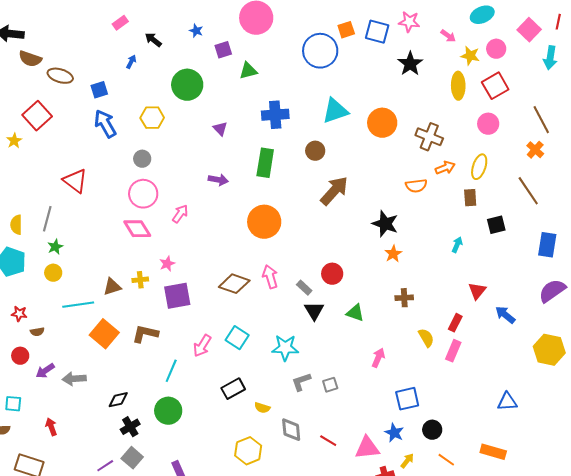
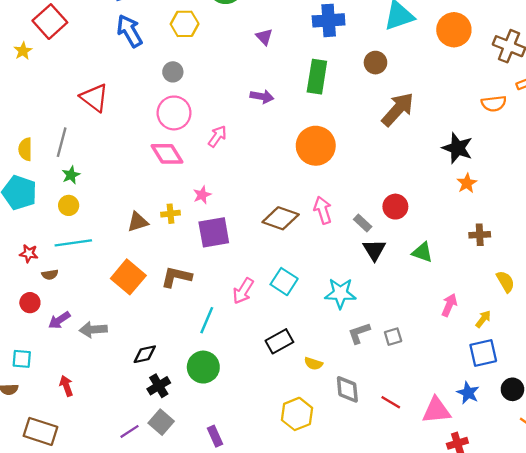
cyan line: (78, 305) -> (73, 243), moved
yellow arrow: (407, 461) -> (483, 319), moved

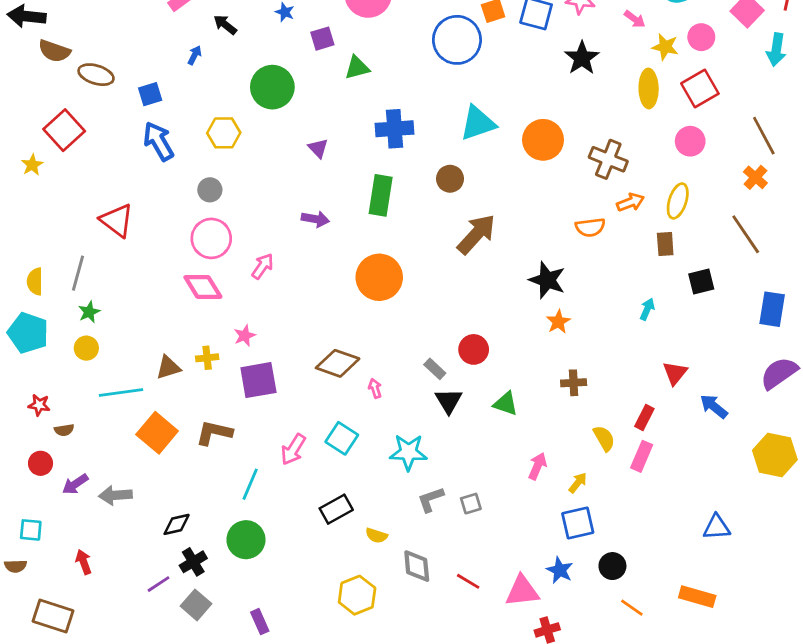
pink arrow: (323, 210) -> (375, 388), moved, size x0.6
cyan line: (73, 243) -> (121, 393), moved
purple line: (130, 431) -> (159, 584), moved

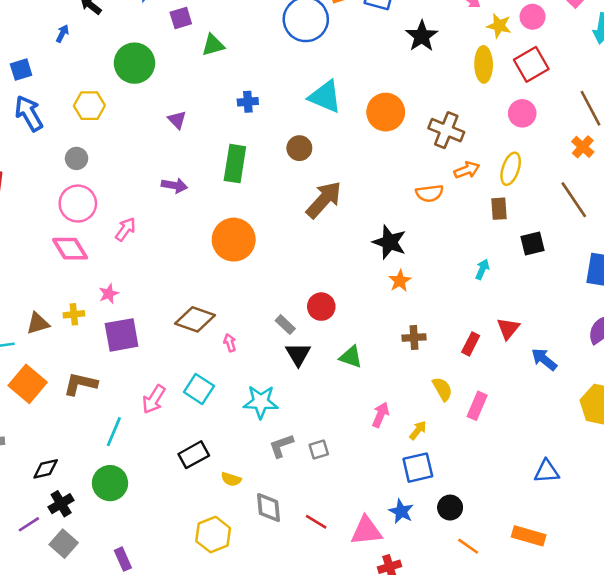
cyan triangle: (478, 123) -> (325, 97), turned 42
blue cross: (395, 129) -> (248, 102), size x0.6
red rectangle: (644, 417) -> (471, 344), moved

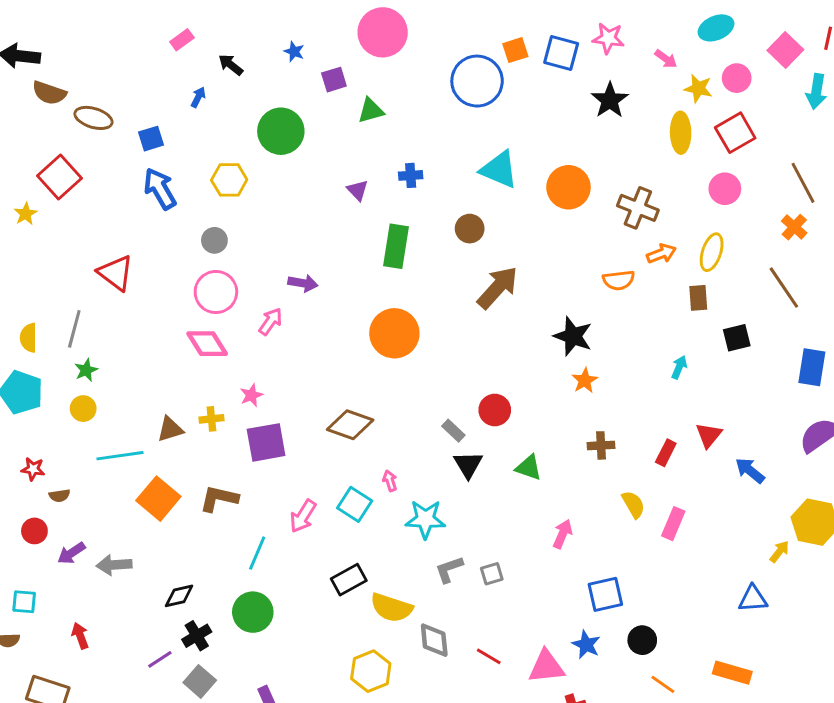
purple triangle: (177, 120) -> (358, 190), moved
purple arrow: (174, 185) -> (303, 283), moved
pink arrow: (230, 343) -> (390, 481), moved
yellow arrow: (418, 430) -> (779, 552), moved
yellow semicircle: (231, 479) -> (391, 608), size x1.8

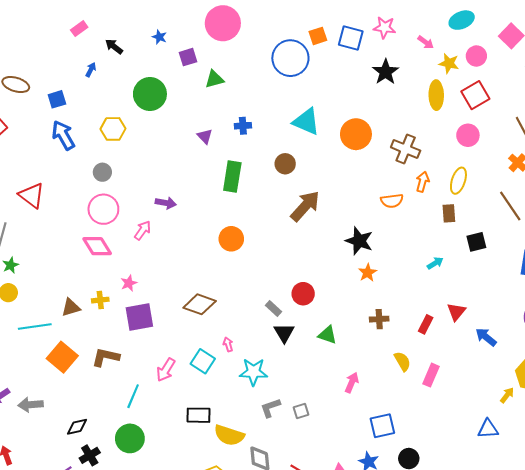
orange arrow: (661, 254) -> (423, 182), turned -54
orange circle: (394, 333) -> (231, 239), size x0.7
cyan arrow: (679, 367) -> (435, 263), turned 35
black rectangle: (349, 580) -> (199, 415), turned 30

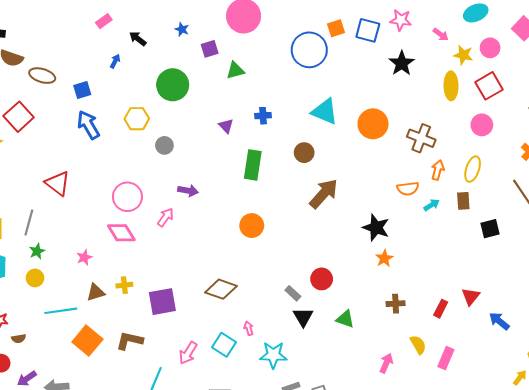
gray circle: (102, 172) -> (164, 145), moved
cyan arrow: (435, 263) -> (432, 205), moved
pink star: (129, 283) -> (84, 257), moved
pink arrow: (352, 382) -> (386, 363), moved

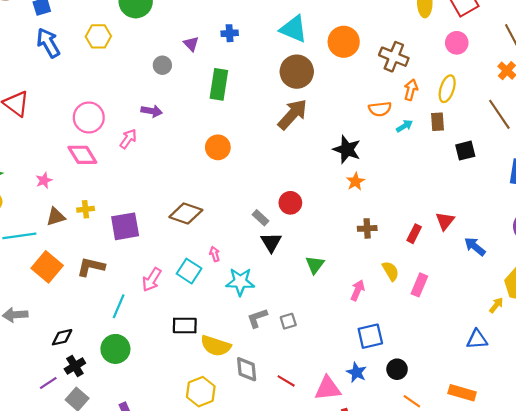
gray circle: (164, 145) -> (162, 65), moved
brown circle: (304, 153) -> (297, 72), moved, size x1.6
green triangle: (345, 319) -> (315, 265), moved, turned 48

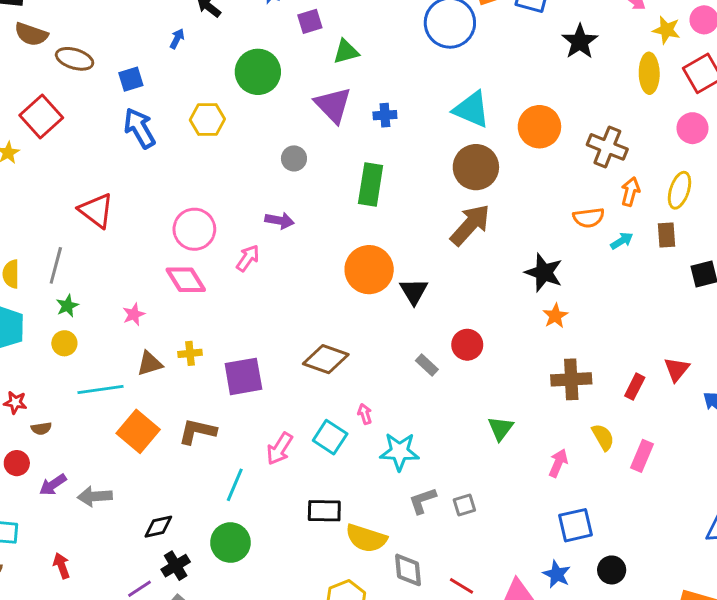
purple triangle: (191, 44) -> (333, 105), moved, size x1.8
orange circle: (218, 147) -> (369, 270), size x1.4
brown cross: (367, 228) -> (571, 379), size x1.5
black triangle: (271, 242) -> (414, 291), moved

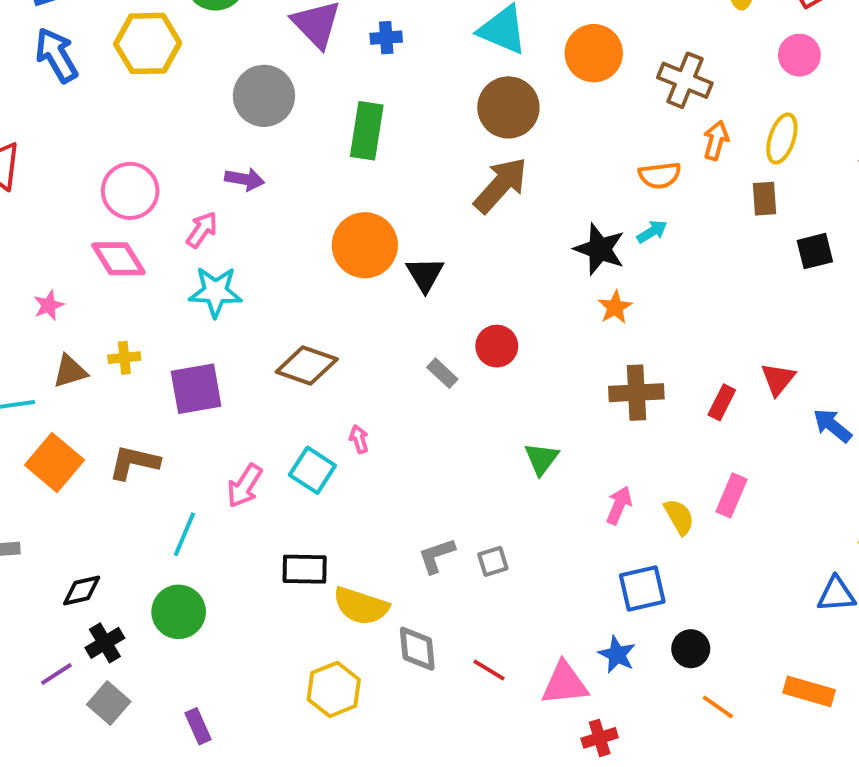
yellow hexagon: (207, 119) -> (148, 43), size x1.4
gray circle: (294, 158) -> (264, 96), size x1.8
cyan arrow: (622, 241) -> (652, 232), moved
yellow semicircle: (603, 437) -> (679, 517), moved
cyan star: (399, 452) -> (215, 292), moved

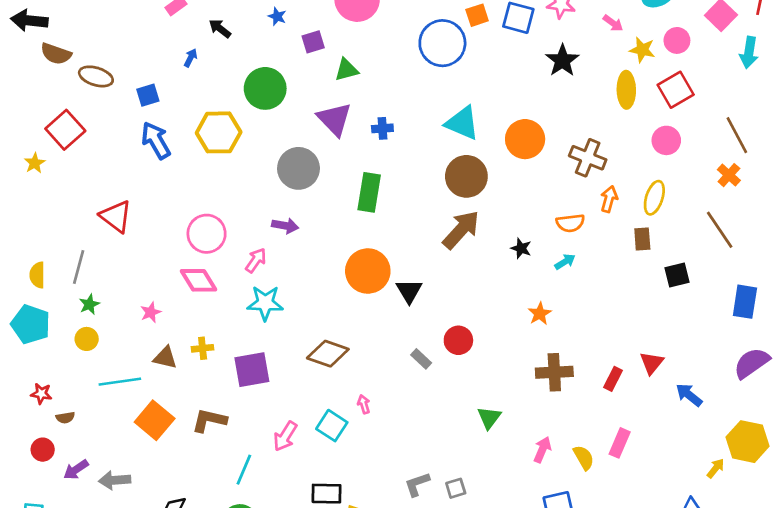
black star: (600, 249) -> (521, 248), moved, size x0.6
brown triangle: (70, 371) -> (165, 358), turned 30

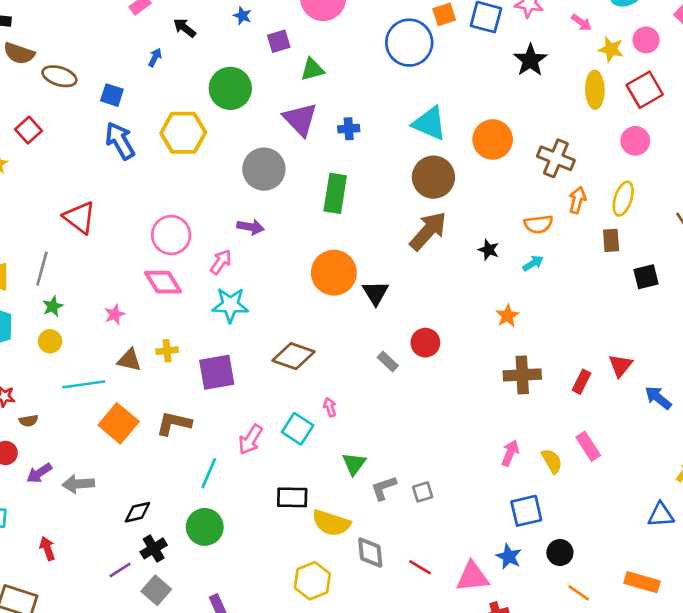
blue square: (148, 95) -> (112, 95), turned 35
red square: (65, 130) -> (28, 130), size x0.7
green triangle: (489, 418) -> (354, 464), moved
pink rectangle: (620, 443) -> (588, 446), turned -56

